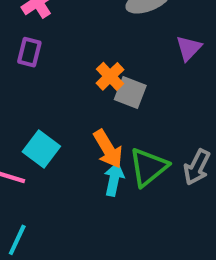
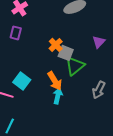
purple triangle: (189, 48) -> (99, 42), moved
green triangle: (148, 167) -> (75, 66), moved

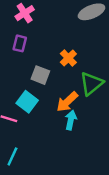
gray square: (66, 53) -> (40, 75), moved
orange arrow: (55, 81) -> (67, 102), turned 78

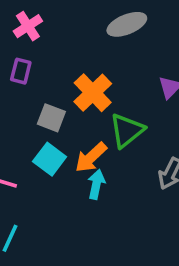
orange cross: (68, 58) -> (93, 93), size x1.5
cyan square: (27, 102) -> (50, 159), moved

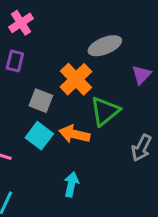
gray ellipse: (127, 24) -> (105, 46), moved
orange arrow: (91, 157) -> (74, 134), turned 56
cyan arrow: (96, 184) -> (71, 184), moved

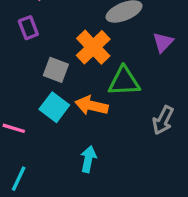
purple rectangle: (15, 61) -> (28, 28), turned -35
green triangle: (105, 111) -> (124, 81), turned 36

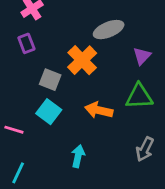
green triangle: (124, 81) -> (139, 96), moved
orange arrow: (92, 106) -> (99, 110), moved
gray arrow: (163, 120) -> (145, 149), moved

